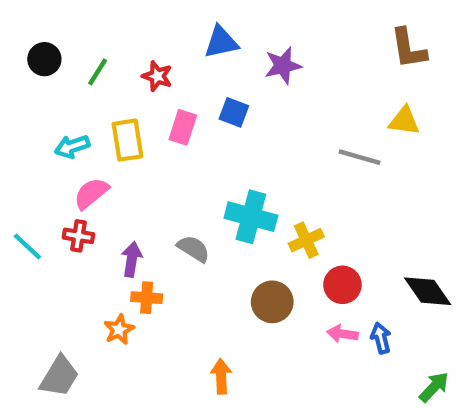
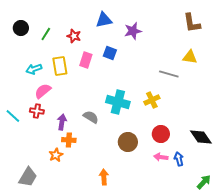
yellow cross: (306, 240) -> (152, 100), moved

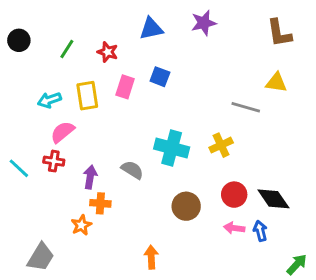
black circle: (21, 28) -> (19, 40), moved
purple star: (133, 31) -> (204, 23), moved
black diamond: (201, 137) -> (273, 199), moved

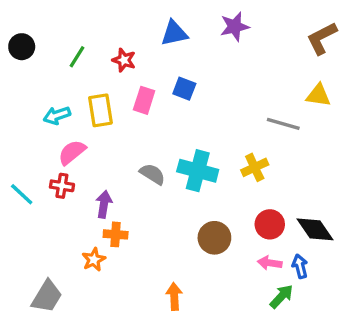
brown L-shape: (279, 33) -> (322, 38), turned 72
gray semicircle: (132, 170) -> (152, 174), moved
green arrow: (297, 264) -> (281, 296), moved

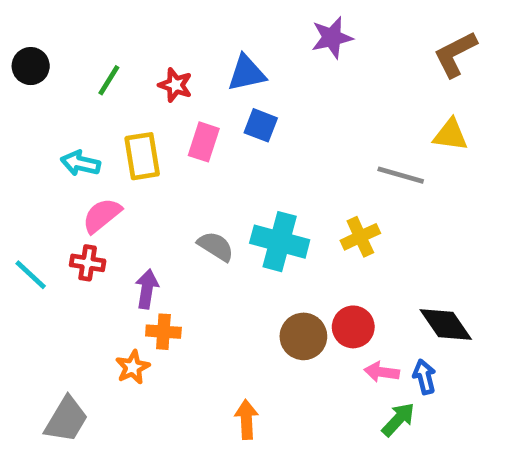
blue triangle: (174, 33) -> (246, 73), moved
cyan arrow: (57, 115) -> (80, 163), turned 32
red circle: (270, 224) -> (353, 327), moved

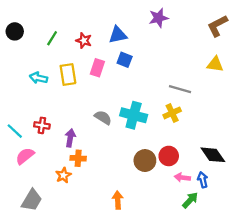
gray line: (401, 175) -> (180, 89), moved
pink semicircle: (102, 215) -> (25, 156), moved

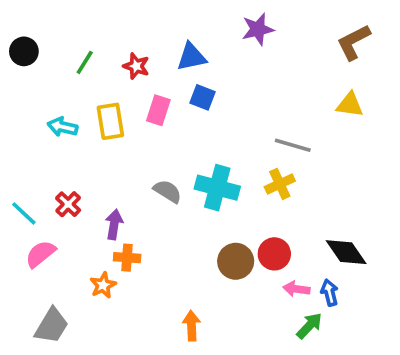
red cross: (42, 125) -> (68, 204), turned 35

